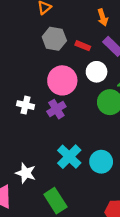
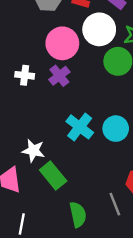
white circle: (97, 72) -> (99, 29), size x1.4
green rectangle: (55, 201) -> (53, 175), moved

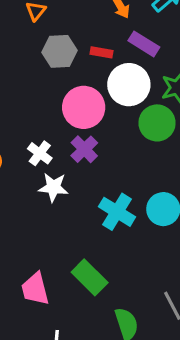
white cross: (25, 75) -> (40, 153), turned 36
white star: (33, 151) -> (53, 187), moved

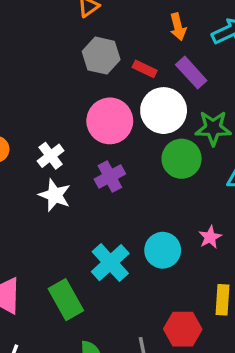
purple cross: (84, 149) -> (110, 177), moved
cyan cross: (117, 212) -> (110, 263), moved

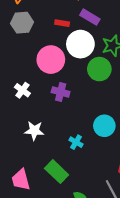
gray hexagon: (101, 56) -> (22, 23), moved
purple cross: (110, 177) -> (61, 92), turned -30
white star: (55, 195) -> (34, 131), moved
cyan cross: (110, 263) -> (76, 142), size x0.6

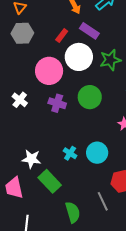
red rectangle: (62, 23) -> (62, 35), turned -64
green circle: (99, 69) -> (90, 97), moved
cyan circle: (104, 126) -> (97, 153), moved
white star: (34, 131) -> (31, 159), moved

